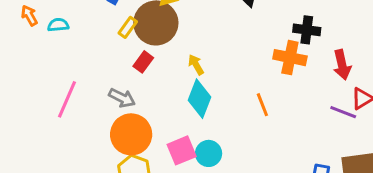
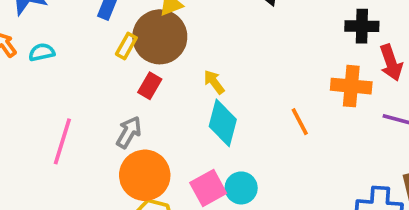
black cross: (307, 30) -> (362, 26), moved
orange cross: (290, 58) -> (351, 86), moved
gray arrow: (122, 98) -> (129, 132), turned -80

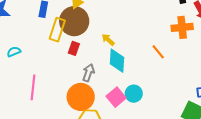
yellow rectangle: (126, 46) -> (57, 30), size x1.6
cyan semicircle: (42, 52) -> (14, 52), moved
gray arrow: (129, 132) -> (88, 73), moved

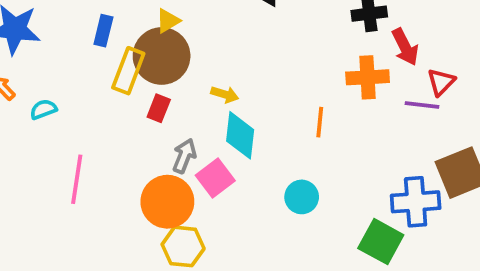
yellow arrow: (108, 40) -> (225, 94), turned 152
orange line: (158, 52) -> (320, 122), turned 42
cyan circle: (134, 94) -> (302, 197), moved
pink square: (116, 97) -> (215, 178), moved

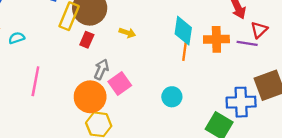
orange cross: (368, 77) -> (216, 39), moved
cyan diamond: (240, 135) -> (183, 31), moved

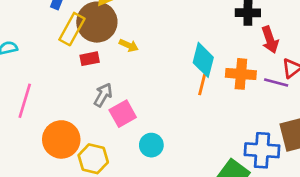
yellow arrow: (127, 33) -> (129, 45), moved
red rectangle: (87, 40) -> (90, 59), turned 49
orange circle: (90, 97) -> (61, 139), moved
cyan circle: (172, 97) -> (151, 145), moved

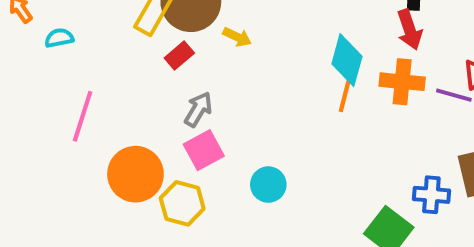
red arrow: (270, 40) -> (409, 30), moved
red rectangle: (90, 59) -> (179, 56), turned -30
pink square: (123, 114) -> (204, 150), moved
blue cross: (262, 150) -> (431, 195), size x0.7

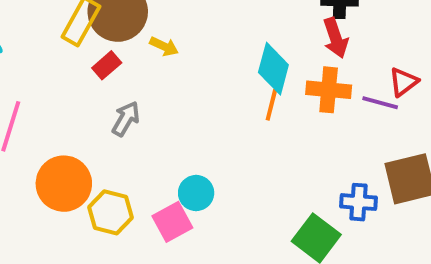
pink square: (204, 150) -> (172, 222), moved

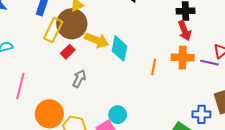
yellow arrow: (164, 46) -> (97, 40), size x1.6
cyan diamond: (273, 69) -> (119, 48), moved

